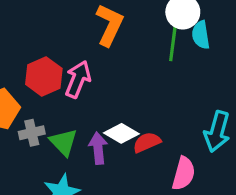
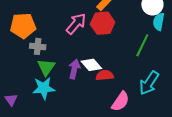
green line: (173, 42) -> (142, 45), moved
red hexagon: (44, 76) -> (103, 23), moved
green triangle: (64, 142) -> (46, 67), moved

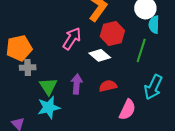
red hexagon: (103, 23) -> (112, 34), moved
gray cross: (38, 46) -> (28, 68), moved
white diamond: (91, 65) -> (100, 55), moved

